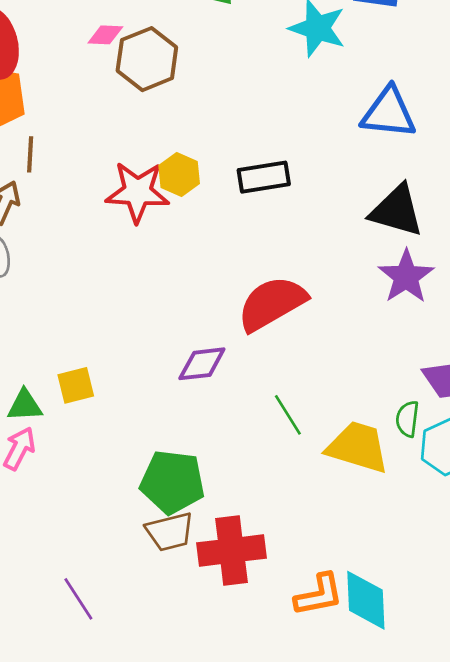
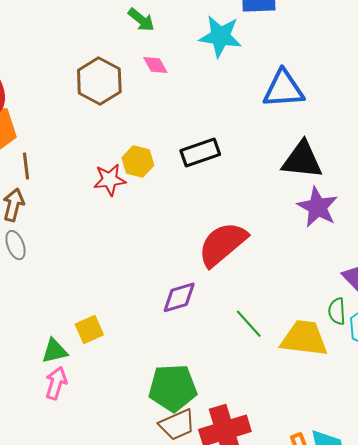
pink diamond: (105, 35) -> (155, 65), moved, turned 68
red star: (137, 192) -> (110, 180), size x0.7

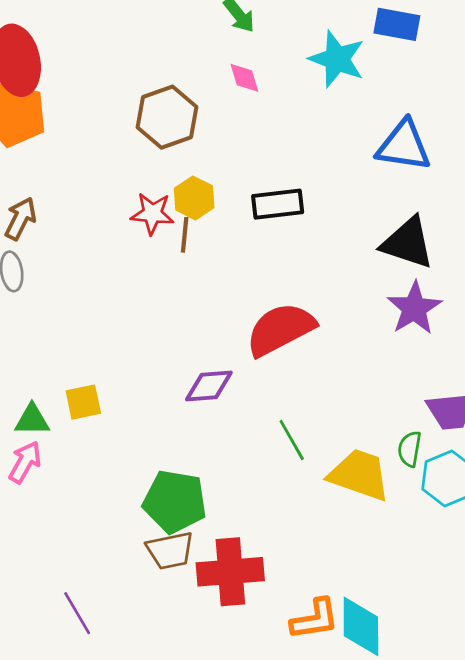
brown hexagon: (99, 81) -> (167, 117), moved
brown line: (26, 166) -> (185, 235), moved

